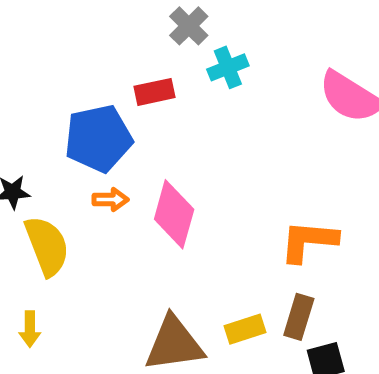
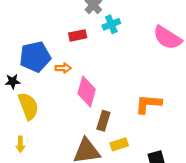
blue pentagon: (98, 138) -> (35, 57), moved
orange arrow: (111, 200) -> (63, 68), moved
brown rectangle: (299, 317) -> (103, 121), moved

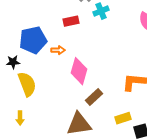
brown rectangle: (103, 121) -> (94, 97), turned 30
yellow rectangle: (119, 144) -> (123, 118), moved

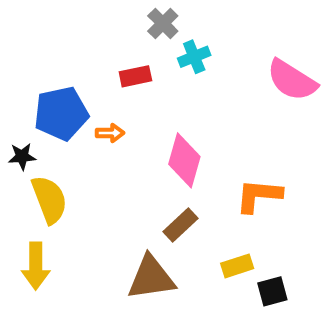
pink diamond: (79, 71) -> (184, 160), moved
yellow arrow: (20, 118) -> (36, 266), size x1.6

